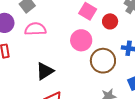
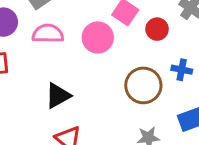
pink circle: (81, 40) -> (98, 37), moved

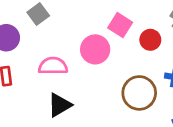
pink semicircle: (48, 34) -> (53, 66), moved

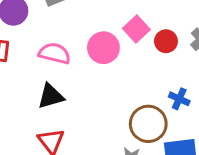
red circle: (150, 40) -> (166, 41), moved
brown circle: (139, 93) -> (148, 124), moved

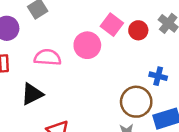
black triangle: (51, 96) -> (32, 94), moved

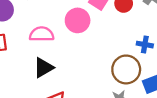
black triangle: (32, 94) -> (43, 68), moved

